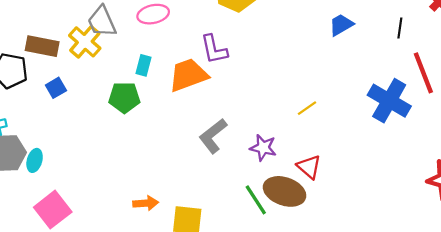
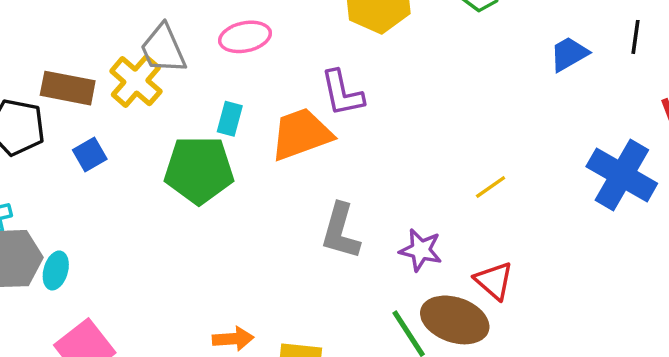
blue trapezoid: (341, 25) -> (569, 54), moved
black line: (400, 28) -> (635, 37), moved
green pentagon: (124, 97) -> (199, 170), size x1.4
gray L-shape: (213, 136) -> (341, 231), turned -36

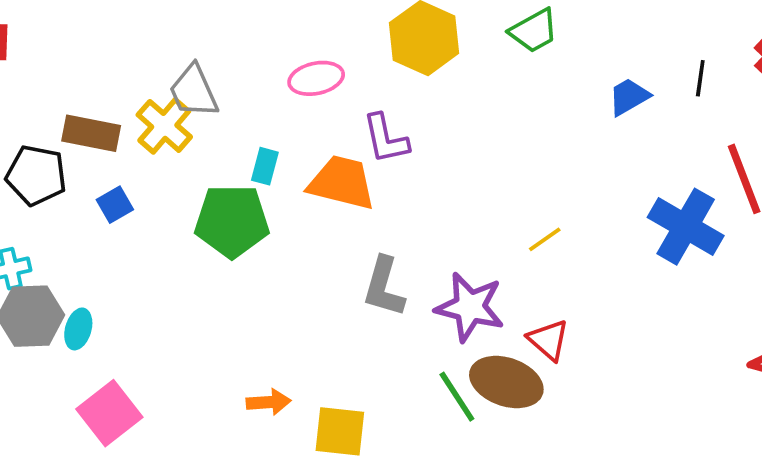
pink ellipse: (245, 37) -> (316, 78), moved
orange trapezoid: (301, 134) -> (342, 183), turned 34
purple star: (421, 250) -> (470, 307), size x1.5

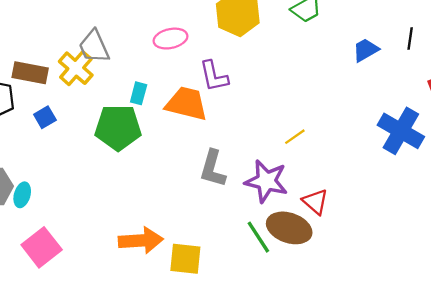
yellow line: (545, 239) -> (295, 137), moved
orange arrow: (269, 402) -> (141, 240), size x1.6

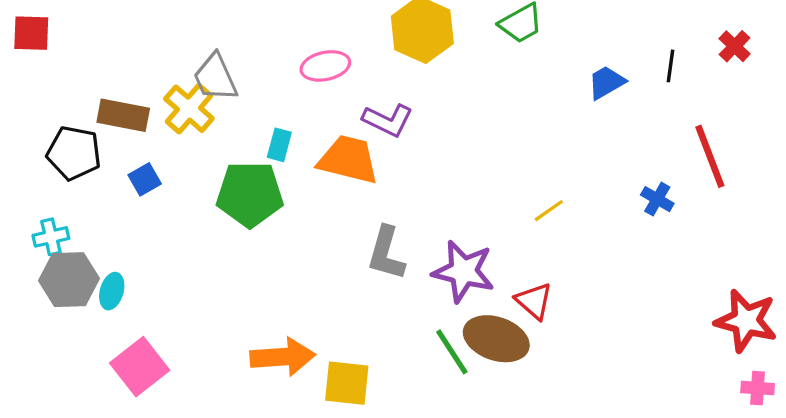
purple L-shape: (214, 76) -> (388, 120), turned -52
blue cross: (401, 131) -> (657, 199), size x0.5
yellow line: (295, 137) -> (549, 211), moved

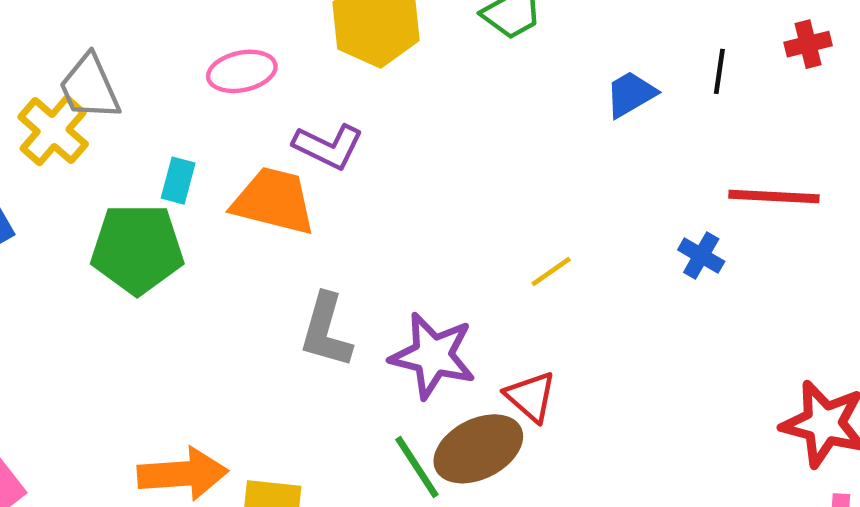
red cross: (735, 46) -> (808, 44), turned 32
red line: (710, 156) -> (774, 196), turned -66
brown ellipse: (496, 339) -> (478, 449), turned -46

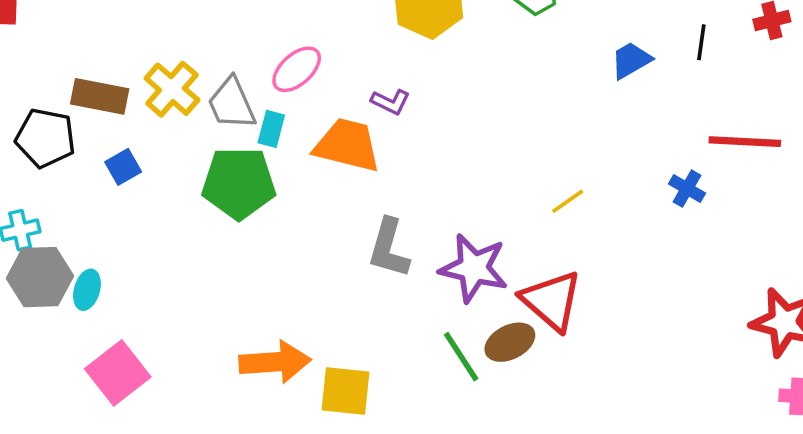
pink ellipse: (242, 71) -> (297, 69), moved, turned -30
gray trapezoid: (89, 87) -> (232, 104), moved
purple L-shape: (328, 146) -> (391, 102), size x0.7
red triangle: (531, 397) -> (551, 301), size x1.5
brown ellipse: (478, 449) -> (510, 342), size x0.7

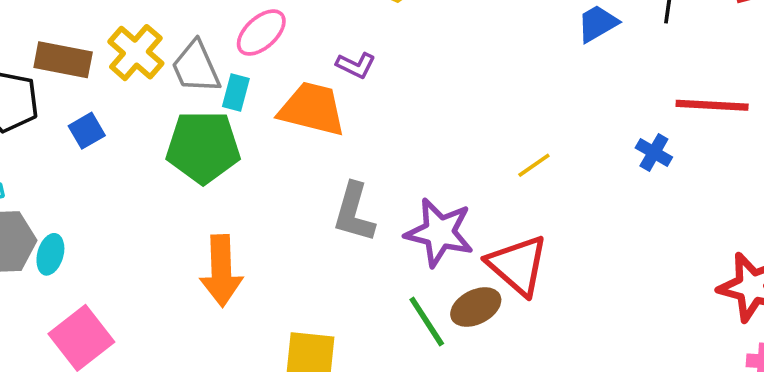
orange arrow: (275, 362) -> (221, 271), moved, turned 92

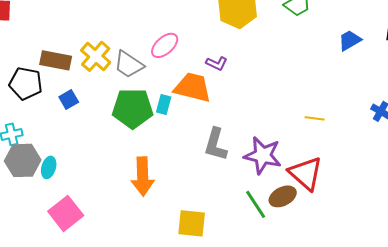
gray trapezoid: (196, 67) -> (129, 64), turned -32
cyan rectangle: (236, 93) -> (164, 104), moved
yellow line: (534, 165) -> (315, 118), turned 42

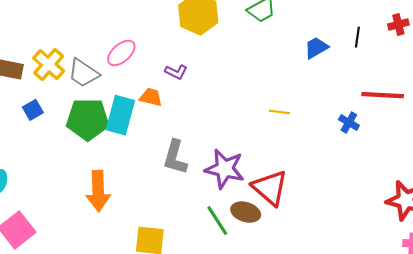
orange trapezoid: (193, 87) -> (151, 97), size x0.6
blue square: (69, 99) -> (33, 110), moved
cyan rectangle: (164, 104) -> (120, 115), size x1.8
yellow line: (315, 118) -> (279, 112), moved
brown ellipse: (283, 196) -> (246, 212), turned 44

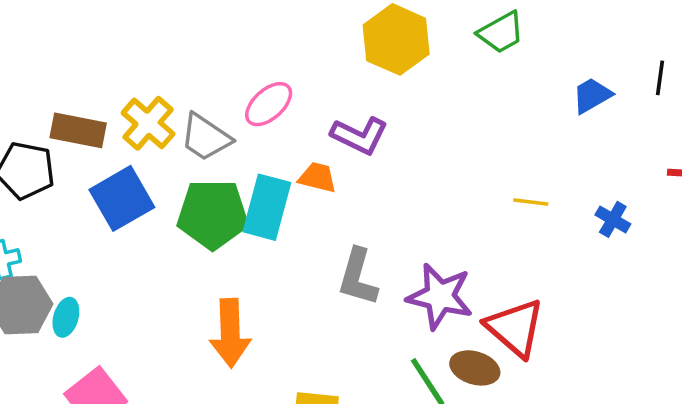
purple L-shape: (176, 72) -> (359, 136), size x1.5
blue square: (33, 110) -> (122, 198), size x1.8
blue cross: (349, 122) -> (613, 219), moved

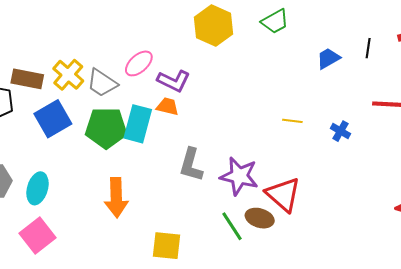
purple L-shape: (359, 136) -> (174, 81), moved
cyan ellipse: (66, 317) -> (37, 188), moved, size x1.4

